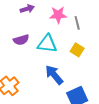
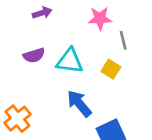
pink star: (58, 15) -> (100, 18), moved
gray line: (77, 23) -> (123, 40), moved

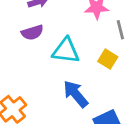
purple semicircle: (34, 55) -> (32, 33), moved

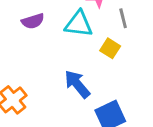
cyan triangle: (66, 51) -> (79, 24), moved

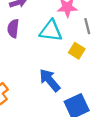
purple semicircle: (33, 21) -> (13, 28), turned 114

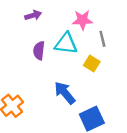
purple semicircle: (13, 28) -> (39, 51), moved

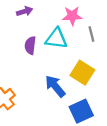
yellow square: (92, 63) -> (82, 73), moved, size x1.5

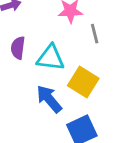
cyan triangle: (56, 39) -> (51, 58), moved

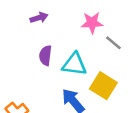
gray line: (95, 34) -> (113, 43), turned -36

